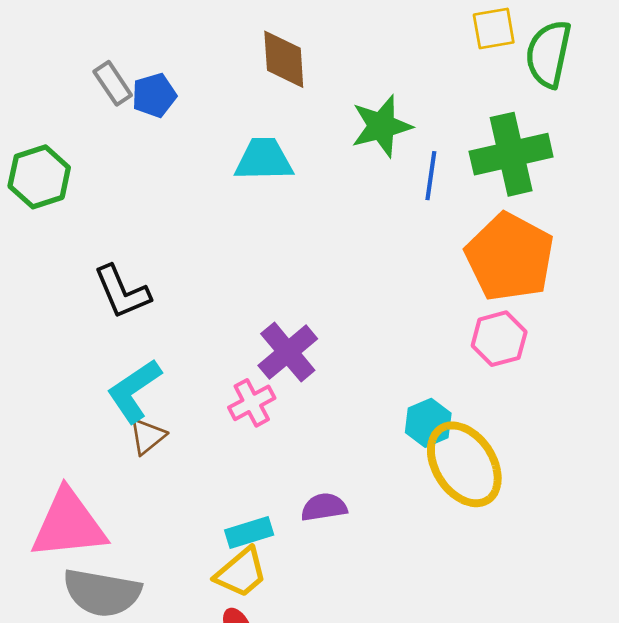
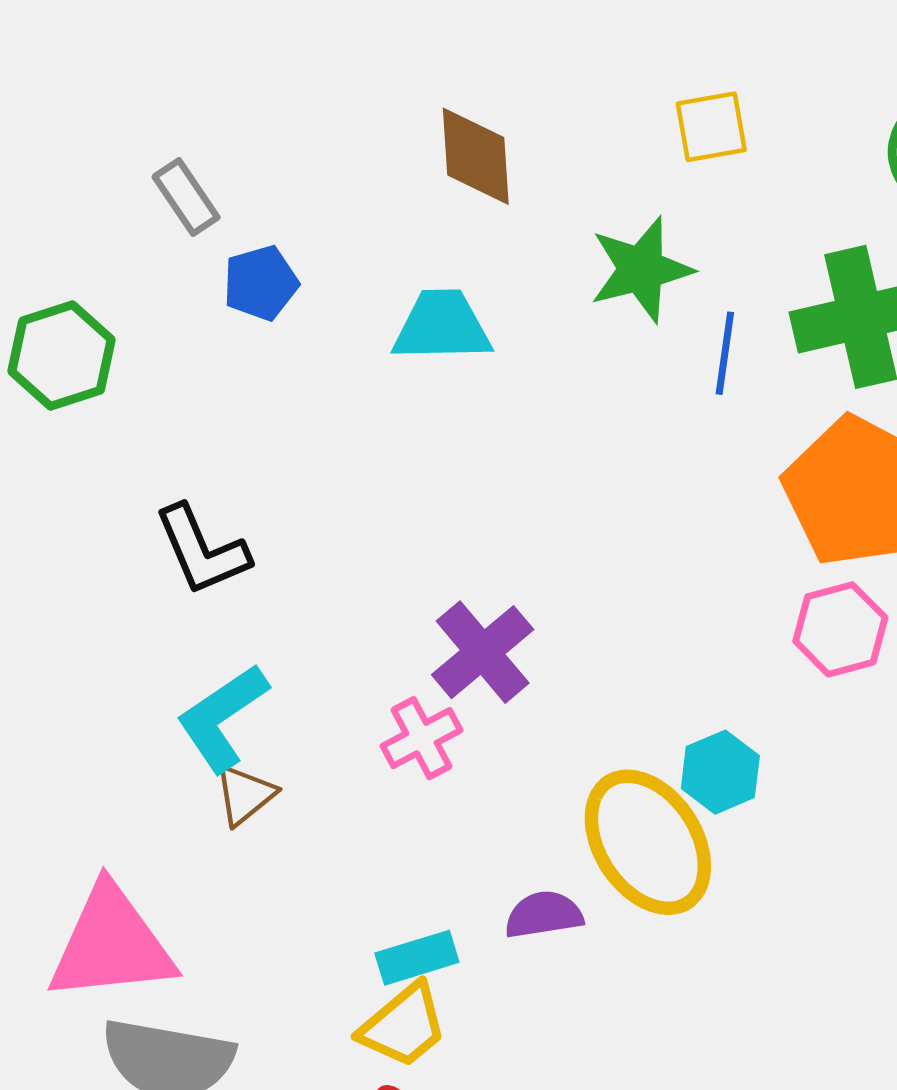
yellow square: (494, 29) -> (711, 127), moved
blue pentagon: (154, 95) -> (261, 283), moved
yellow ellipse: (464, 464) -> (648, 842), moved

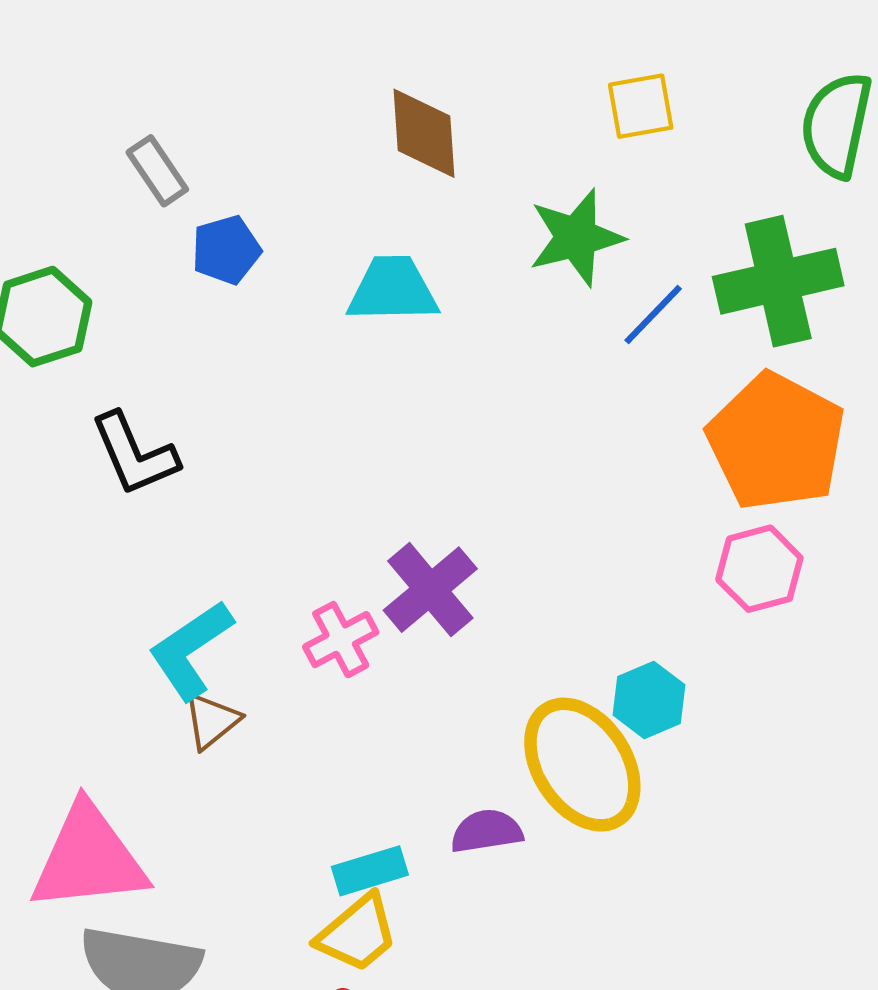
blue line: (725, 353) -> (653, 315), turned 36
black L-shape: (202, 550) -> (134, 454), moved
pink cross: (421, 738) -> (341, 640), moved

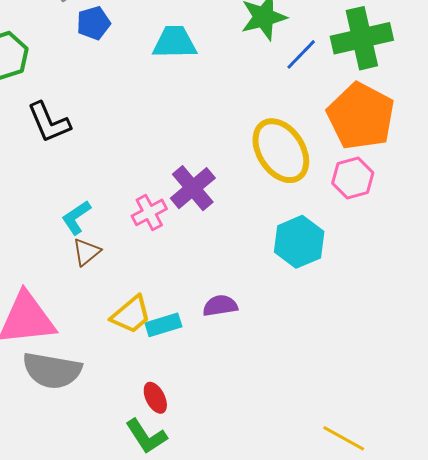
cyan L-shape: (191, 650) -> (76, 218), size x0.7
cyan hexagon: (649, 700) -> (299, 242), size x1.4
yellow ellipse: (582, 765) -> (281, 151), moved
yellow trapezoid: (357, 933) -> (131, 315), moved

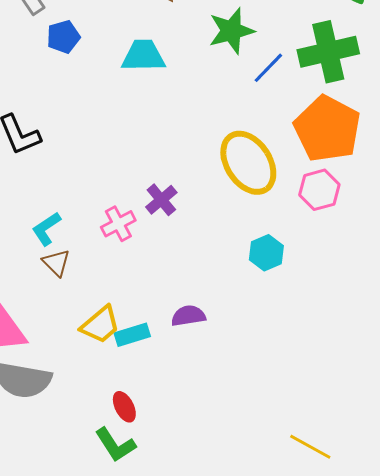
purple cross: (193, 188) -> (161, 200), size x0.7
cyan hexagon: (299, 242) -> (266, 253), size x0.7
brown triangle: (86, 252) -> (56, 263), turned -36

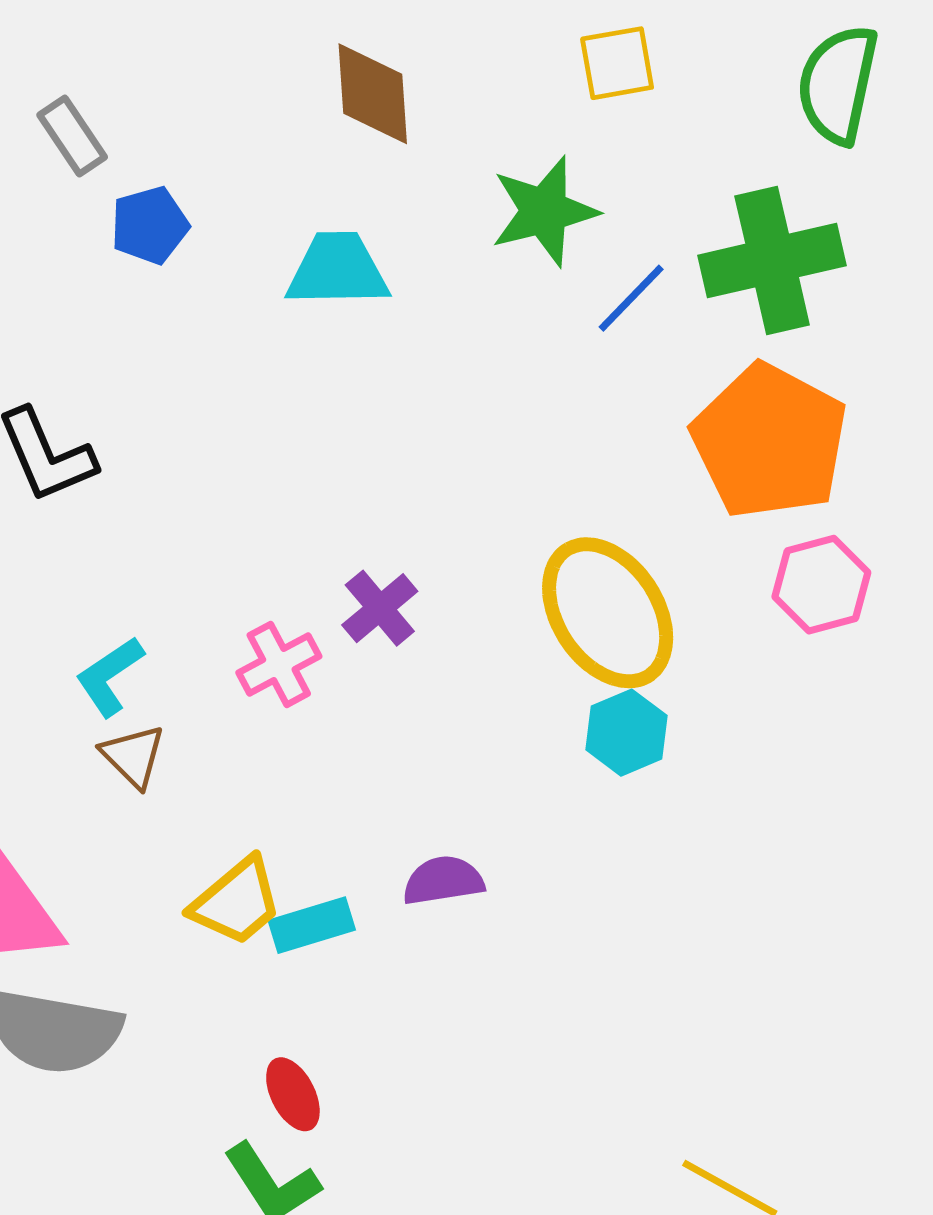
yellow ellipse: (248, 163) -> (608, 613), moved
pink hexagon: (319, 190) -> (821, 585), moved

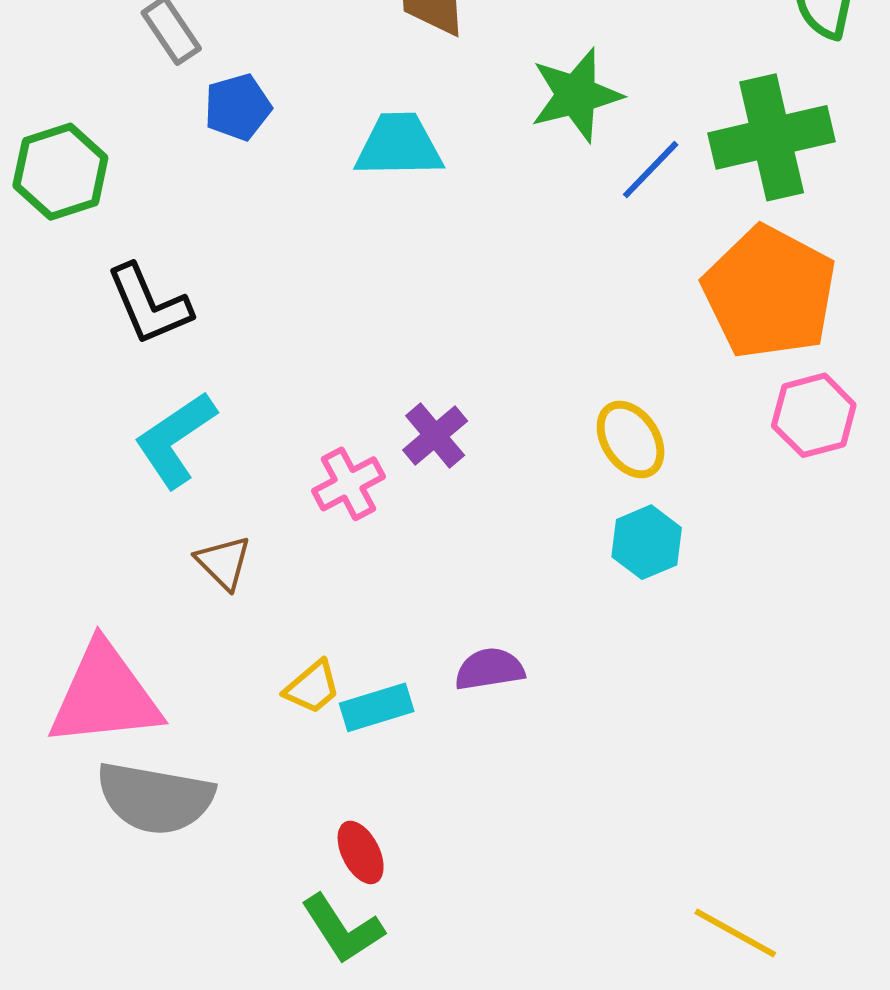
yellow ellipse: (608, 613) -> (631, 440), size x0.6
cyan L-shape: (110, 676) -> (175, 440), moved, size x1.4
yellow trapezoid: (237, 902) -> (312, 687), size x0.7

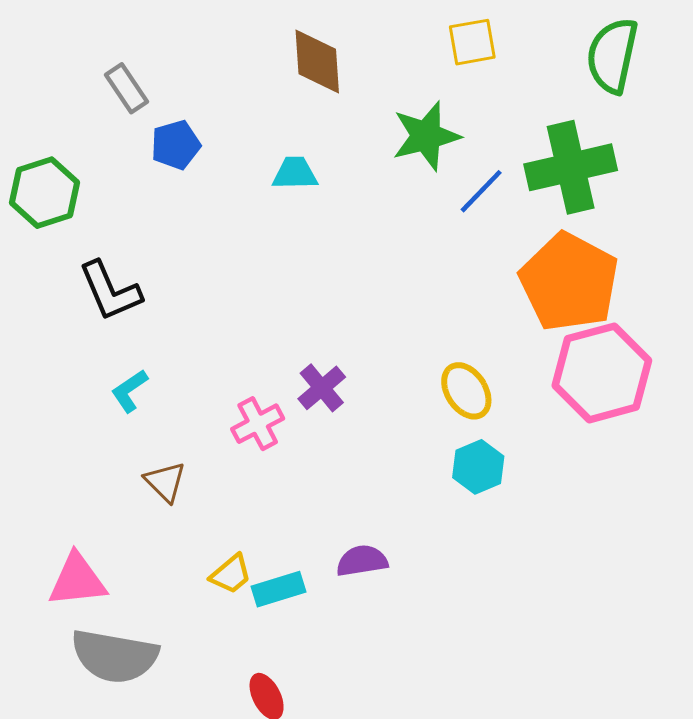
cyan trapezoid: (399, 145) -> (295, 173), size x0.7
pink hexagon: (814, 415) -> (602, 373), size x1.6
cyan L-shape: (175, 440) -> (129, 391), size x0.6
pink triangle: (105, 695) -> (77, 580), size x0.7

